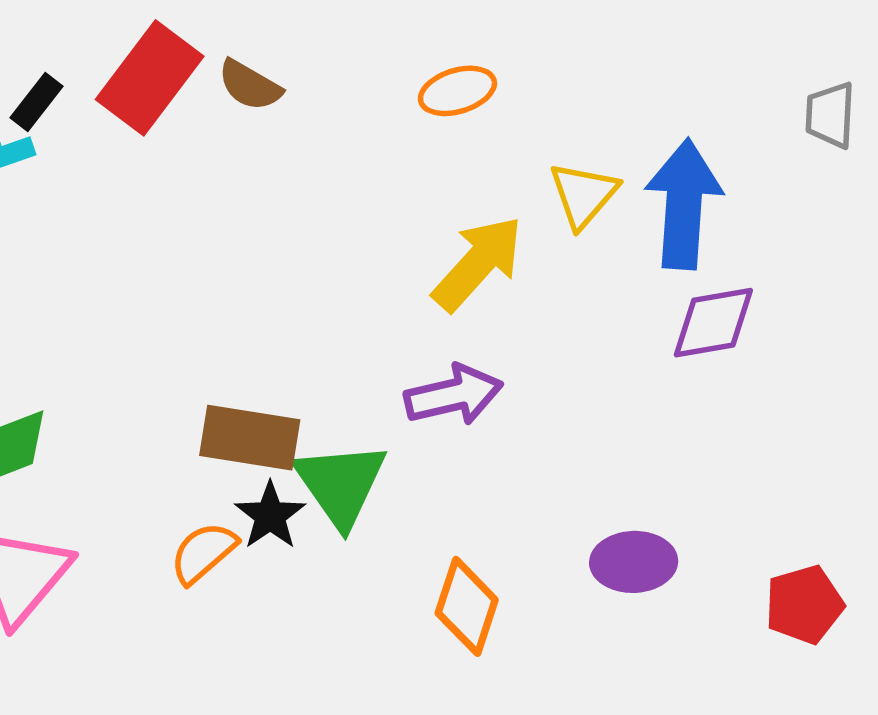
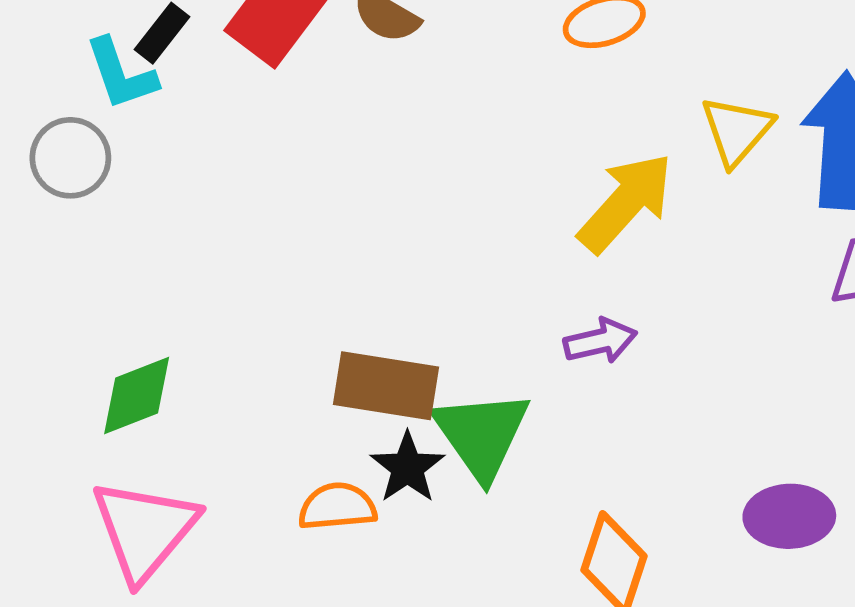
purple arrow: (454, 395) -> (600, 341), size x0.7
orange semicircle: (203, 553) -> (337, 507), turned 36

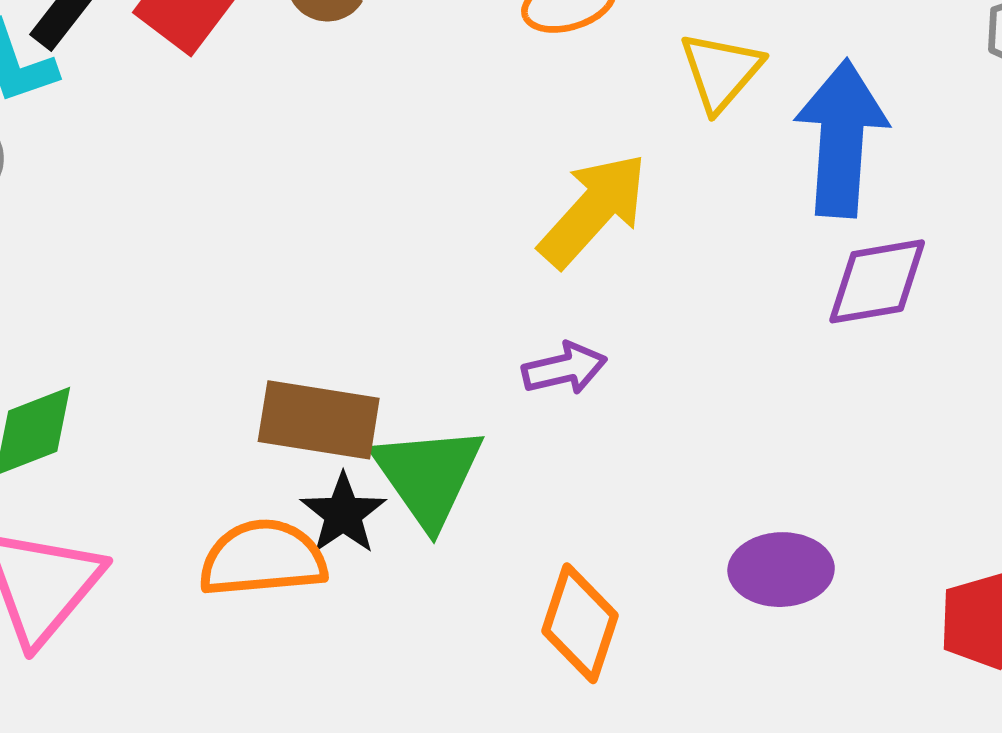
yellow triangle: (737, 131) -> (721, 71), moved
orange semicircle: (337, 507) -> (263, 558), size x1.4

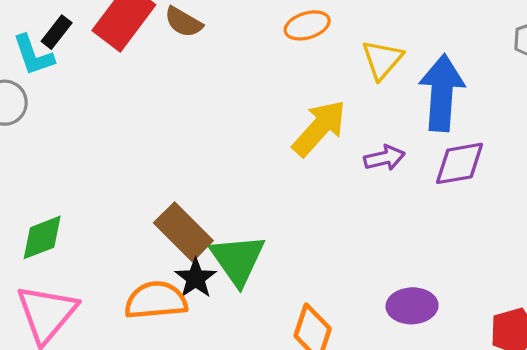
purple arrow: (564, 369) -> (384, 158), moved
brown rectangle: (319, 420) -> (183, 232), turned 36

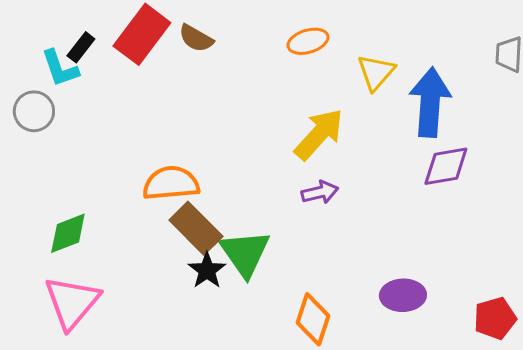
purple arrow: (384, 158) -> (320, 192), moved
orange semicircle: (156, 300) -> (171, 183), moved

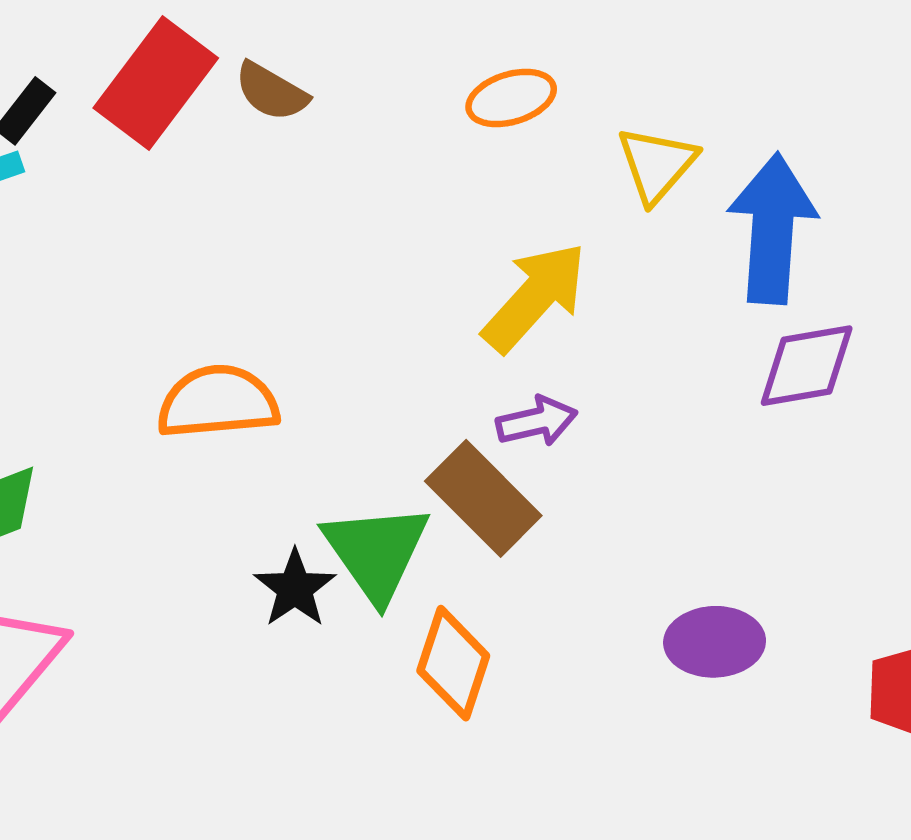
brown rectangle: (196, 228) -> (483, 498), moved
orange diamond: (313, 319) -> (453, 663), moved

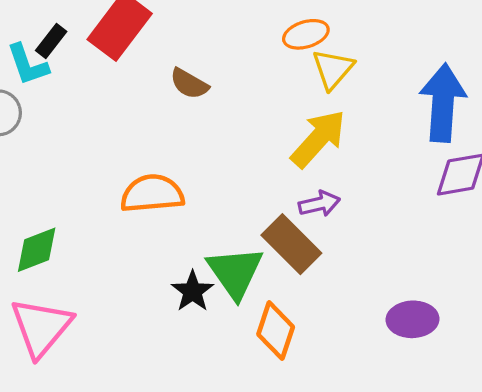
brown semicircle: (271, 92) -> (189, 84), moved
yellow triangle: (657, 164) -> (333, 69), moved

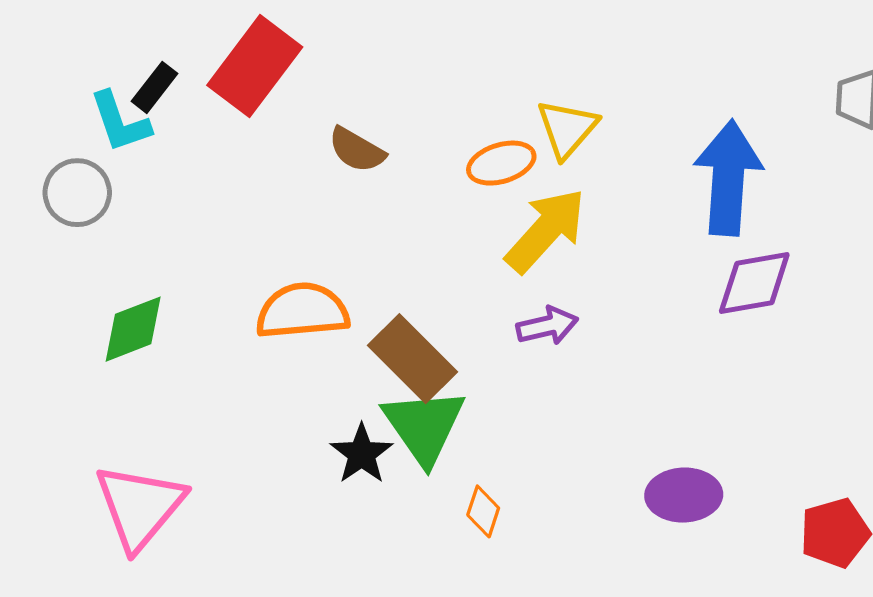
orange ellipse: (306, 34) -> (501, 163), moved
brown rectangle: (291, 244) -> (413, 359), moved
green diamond: (37, 250) -> (133, 329), moved
orange diamond: (276, 331) -> (483, 511), size x0.6

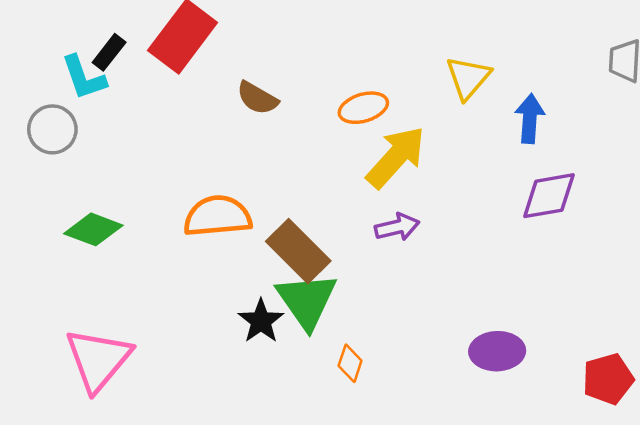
yellow triangle: (567, 129) -> (468, 78), moved
blue arrow: (728, 178) -> (530, 119), size x0.6
green diamond: (133, 329) -> (93, 229), turned 42

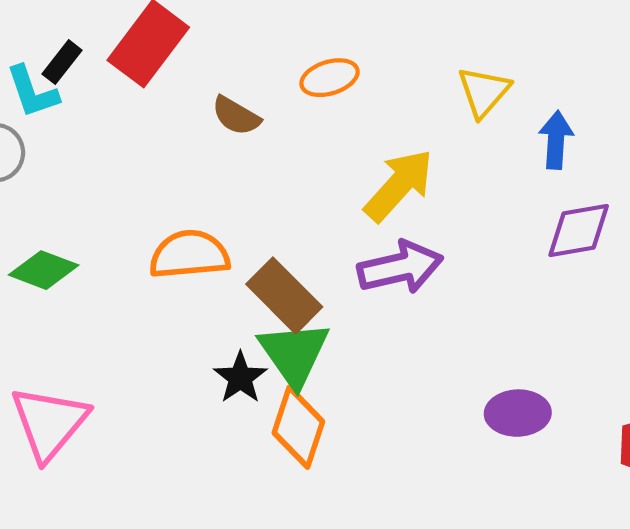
orange ellipse: (363, 108) -> (330, 78), moved
purple arrow: (397, 227) -> (400, 267), size x1.6
orange diamond: (350, 363) -> (298, 427), moved, size x1.8

